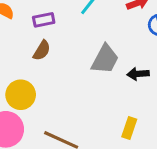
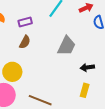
black arrow: (138, 74) -> (87, 67), moved

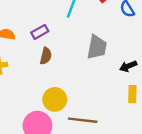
yellow circle: (12, 72) -> (55, 99), moved

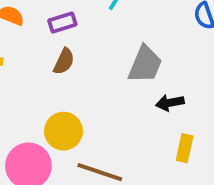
black arrow: (128, 66) -> (170, 103), moved

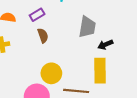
brown semicircle: (64, 61) -> (43, 36), turned -32
yellow rectangle: (185, 148) -> (100, 71), moved, size x1.6

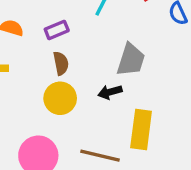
black arrow: (105, 45) -> (110, 92), moved
yellow circle: (51, 73) -> (60, 98), moved

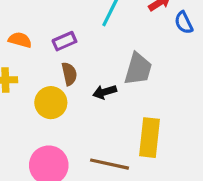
black arrow: (110, 92) -> (105, 92), moved
yellow circle: (60, 98) -> (51, 103), moved

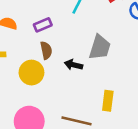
black arrow: (105, 92) -> (73, 65), turned 30
yellow rectangle: (149, 138) -> (108, 101), size x0.7

